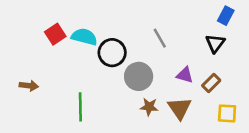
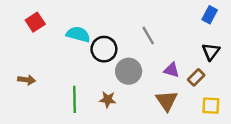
red square: (55, 34) -> (35, 22), moved
black triangle: (215, 43) -> (211, 52), moved
brown star: (149, 107) -> (108, 99), moved

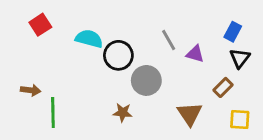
blue rectangle: (210, 15) -> (233, 32), moved
purple triangle: (172, 70) -> (195, 54), moved
green line: (74, 99) -> (53, 113), moved

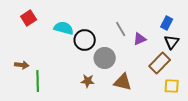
purple triangle: (195, 54) -> (140, 39), turned -40
brown rectangle: (223, 87) -> (160, 63), size x1.5
brown triangle: (190, 114) -> (123, 82), moved, turned -42

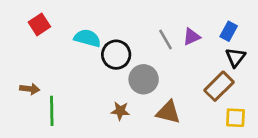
purple triangle: (140, 39) -> (192, 37), moved

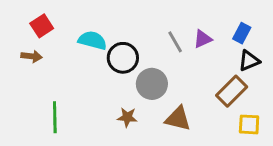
black triangle: (235, 57) -> (249, 61), turned 30
brown arrow: (30, 89) -> (32, 56), moved

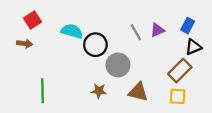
yellow square: (249, 124) -> (178, 96), moved

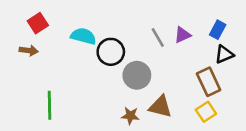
brown rectangle: (180, 71) -> (209, 82), turned -70
brown star: (99, 91) -> (130, 116), moved
yellow square: (178, 96) -> (206, 112), turned -36

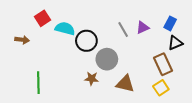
red square: (38, 23) -> (43, 18), moved
brown star: (130, 116) -> (92, 79), moved

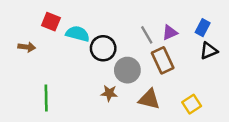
red square: (43, 18) -> (51, 22), turned -35
brown rectangle: (163, 64) -> (163, 60), moved

